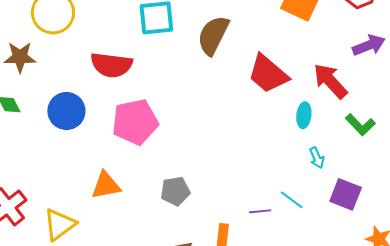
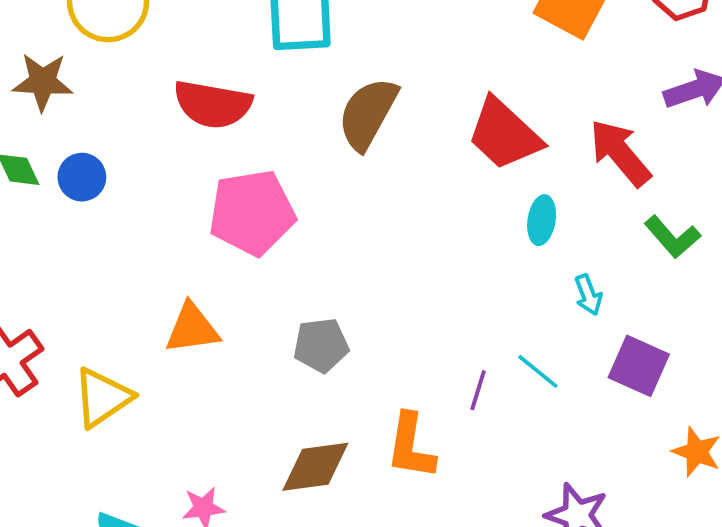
brown semicircle: (213, 35) -> (368, 114), moved
blue circle: (66, 111) -> (82, 177), moved, size x0.7
cyan ellipse: (304, 115) -> (542, 220), moved
purple line: (260, 211) -> (478, 390), turned -70

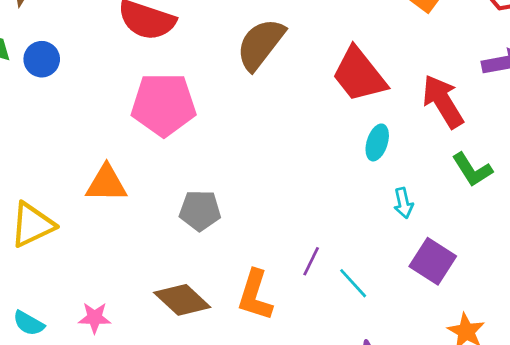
cyan line: (538, 371) -> (353, 283), moved
brown diamond: (315, 467) -> (182, 300), turned 42

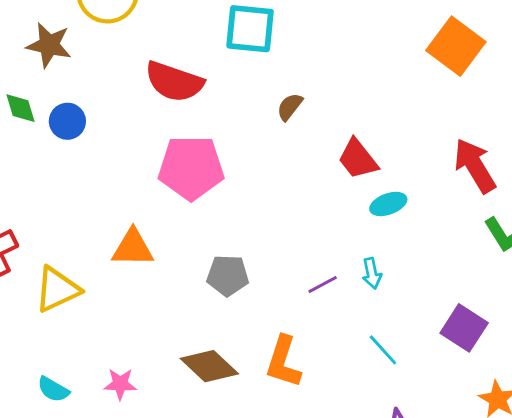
brown semicircle: (260, 44) -> (290, 107), size x0.5
red trapezoid: (359, 75) -> (358, 159), moved, size x0.7
cyan ellipse: (377, 142) -> (388, 204), moved, turned 52
cyan arrow: (403, 203) -> (372, 273), moved
purple line: (311, 261) -> (323, 284), moved, turned 36

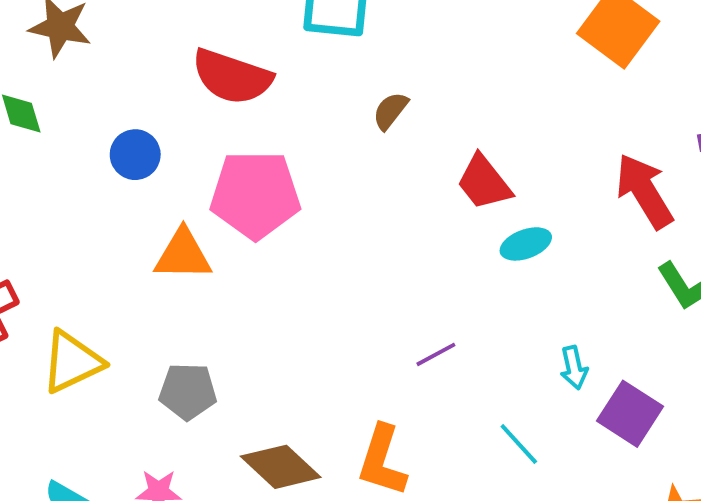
blue circle: (67, 121) -> (135, 155), moved
orange triangle: (133, 248) -> (183, 255), moved
cyan arrow: (372, 273) -> (574, 368), moved
gray pentagon: (228, 275) -> (188, 391), moved

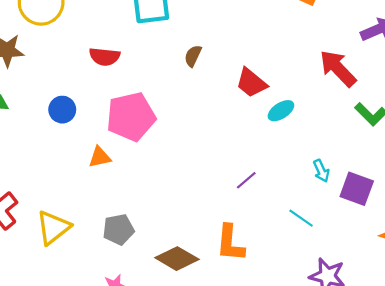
red semicircle: (232, 77) -> (104, 57), size x0.7
orange triangle: (183, 255) -> (100, 157), size x0.7

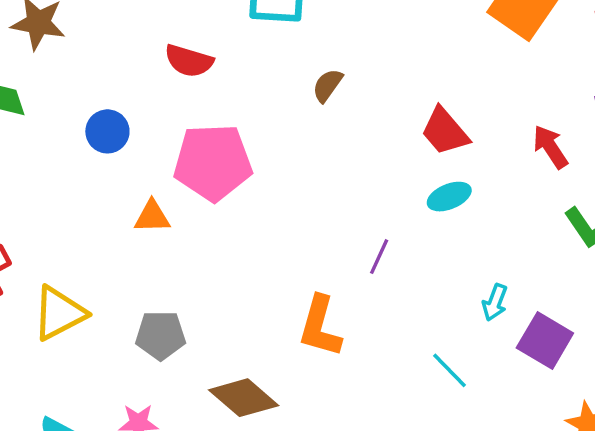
red arrow: (338, 68) -> (550, 147), size x0.7
red trapezoid: (251, 83) -> (445, 131), moved
cyan arrow: (321, 171) -> (495, 302), turned 35
purple line: (246, 180) -> (379, 257), moved, turned -35
orange L-shape: (230, 243) -> (320, 326), moved

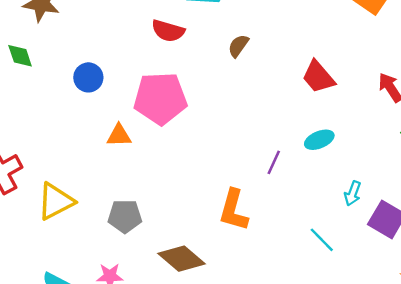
red semicircle: (189, 61) -> (168, 31), moved
cyan ellipse: (449, 197) -> (319, 140), moved

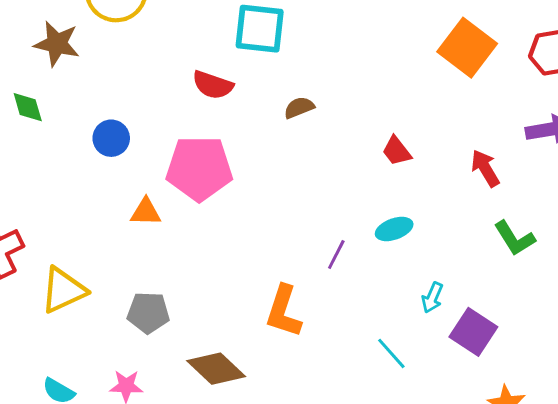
brown semicircle: (238, 46) -> (299, 108), turned 30
red trapezoid: (318, 77) -> (397, 151), size x0.7

